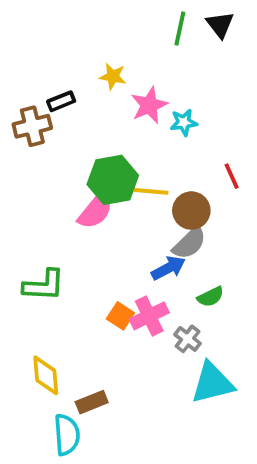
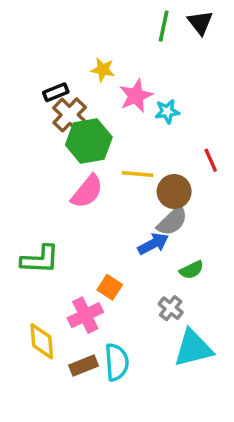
brown cross: (32, 126) -> (70, 115), moved, turned -32
green hexagon: (113, 180) -> (89, 141), moved
pink cross: (149, 316) -> (85, 315), moved
cyan semicircle: (67, 435) -> (117, 362), moved

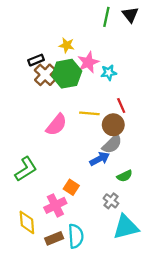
green hexagon: (89, 141) -> (67, 74), moved
red line: (211, 160) -> (121, 105), moved
green L-shape: (40, 259) -> (26, 169), turned -35

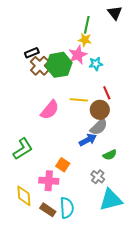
green line: (106, 17) -> (87, 25), moved
yellow star: (67, 45) -> (85, 40), moved
pink cross: (55, 205) -> (49, 181), turned 30
brown rectangle: (54, 238) -> (48, 210), turned 56

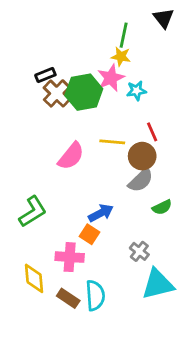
blue arrow: (88, 140) -> (101, 213), moved
green semicircle: (110, 155) -> (162, 207), moved

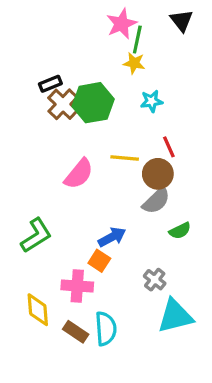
pink star: (111, 78) -> (121, 24), moved

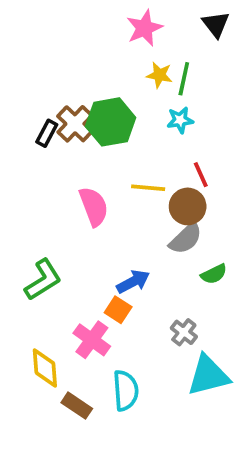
green line: (137, 40) -> (184, 79), moved
black rectangle: (50, 84) -> (47, 133), moved, turned -40
pink semicircle: (79, 174) -> (94, 206), turned -60
pink cross: (77, 286) -> (92, 340), turned 32
brown rectangle: (76, 332) -> (77, 406), moved

